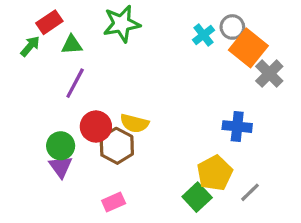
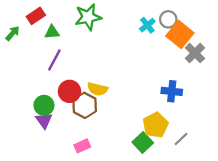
green arrow: (30, 46) -> (13, 33), moved

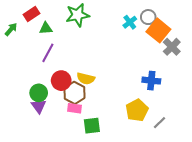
green square: (143, 142) -> (92, 126), moved, turned 36
pink rectangle: (82, 146) -> (74, 108), moved, turned 32

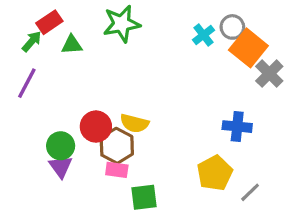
green arrow: (11, 29) -> (32, 41), moved
purple line: (48, 53) -> (27, 83), moved

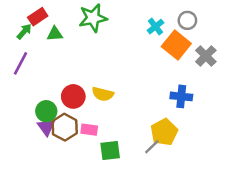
gray circle: (232, 27) -> (187, 20), moved
orange square: (248, 48) -> (176, 45), moved
brown hexagon: (117, 146) -> (65, 127), moved
gray line: (250, 192) -> (152, 147), moved

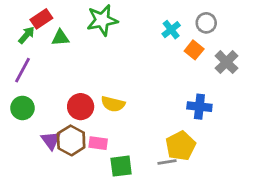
orange square: (176, 45) -> (194, 50), size x0.6
green circle: (46, 111) -> (22, 108), moved
gray line: (152, 147) -> (167, 162), turned 35

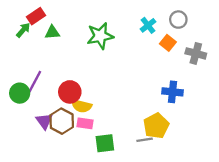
green star: (102, 20) -> (100, 36), moved
gray cross: (226, 62) -> (196, 53), turned -30
purple line: (22, 70) -> (35, 81), moved
yellow semicircle: (113, 104) -> (81, 106), moved

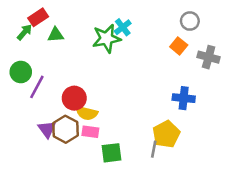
cyan cross: (148, 25) -> (123, 27), moved
green circle: (20, 93) -> (21, 72), moved
gray line: (145, 140) -> (154, 149), turned -70

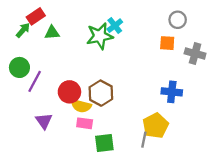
orange square: (179, 46) -> (167, 43), turned -35
brown hexagon: (66, 129) -> (101, 93), moved

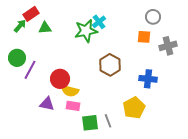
gray cross: (195, 53) -> (168, 46), turned -30
brown hexagon: (101, 93) -> (110, 65), moved
purple triangle: (44, 121) -> (47, 104), moved, turned -42
gray line: (144, 140) -> (108, 121), moved, turned -32

